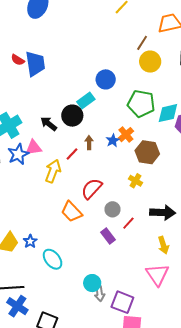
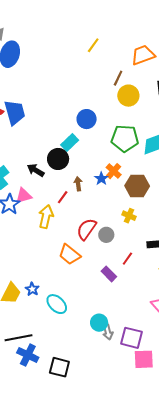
gray circle: (112, 209) -> (106, 235), moved

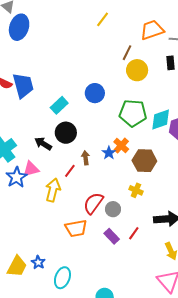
cyan rectangle: (70, 142) -> (59, 105), moved
orange trapezoid: (70, 254) -> (76, 228), turned -50
purple rectangle: (109, 274) -> (112, 236), moved
cyan ellipse: (57, 304) -> (62, 278), turned 65

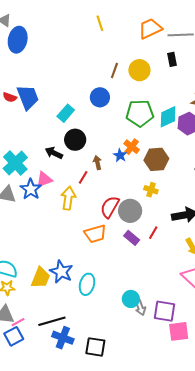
yellow line: (103, 19) -> (100, 23), turned -49
brown line: (127, 53) -> (114, 71), moved
gray circle: (113, 209) -> (130, 211), size x1.5
blue star: (38, 262) -> (61, 272), size x1.6

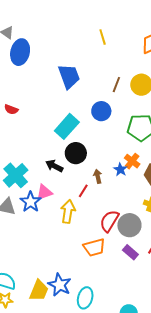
blue trapezoid: (28, 97) -> (69, 76), moved
cyan rectangle: (66, 113) -> (67, 126), size x1.4

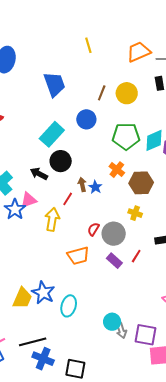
blue star: (120, 169) -> (95, 187), moved
red semicircle: (109, 221) -> (93, 229), size x0.6

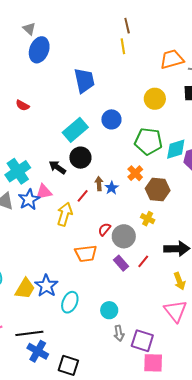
brown line: (102, 93) -> (127, 26), moved, turned -42
cyan circle: (112, 322) -> (109, 310), moved

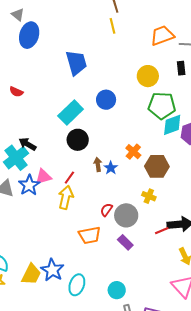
green pentagon: (148, 141) -> (162, 106), moved
black arrow: (57, 167) -> (28, 144), moved
red line: (83, 196) -> (69, 178), moved
red line: (143, 261) -> (162, 231), moved, turned 32

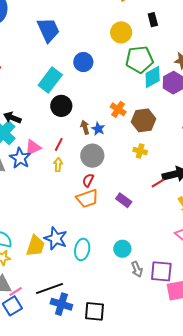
yellow arrow: (66, 197) -> (58, 165), size x0.6
red semicircle: (106, 210) -> (88, 180), moved
gray circle: (126, 215) -> (92, 156), moved

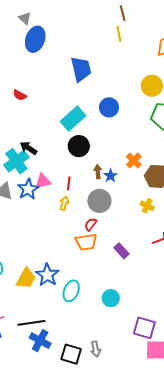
red line: (59, 144) -> (69, 183), turned -32
gray arrow: (137, 269) -> (96, 349), moved

